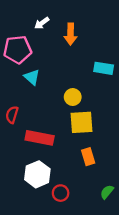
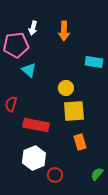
white arrow: (42, 23) -> (33, 28), moved, turned -40

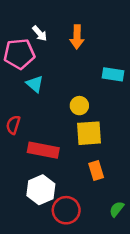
white arrow: (33, 28) -> (40, 33), turned -56
red circle: (55, 175) -> (66, 210), size x1.5

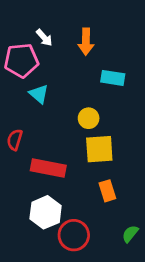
cyan rectangle: (113, 74) -> (113, 78), moved

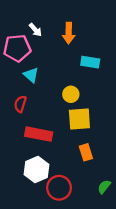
red semicircle: (15, 140) -> (20, 104), moved

